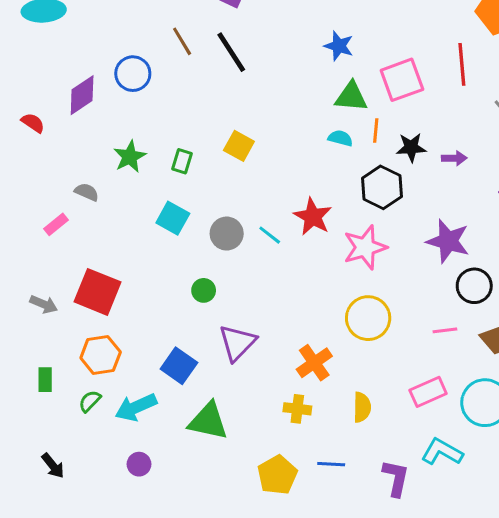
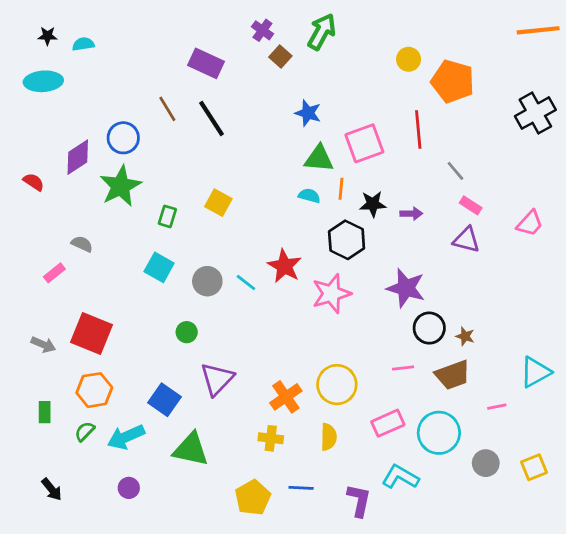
green star: (130, 157) -> (120, 186), moved, size x1.4
yellow circle: (368, 318) -> (337, 385), moved

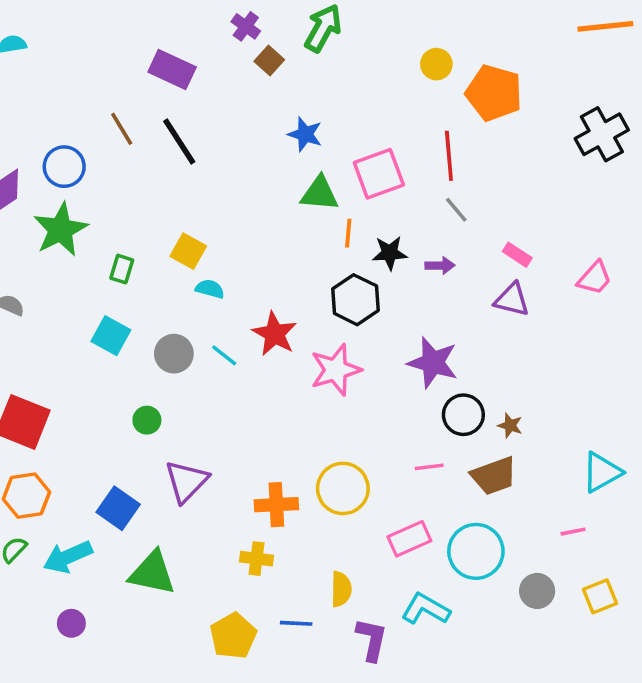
gray line: (455, 171) -> (456, 210), moved
cyan semicircle: (309, 196) -> (210, 289), moved
orange cross: (286, 397) -> (276, 505), turned 32
pink line: (497, 407) -> (573, 532), moved
yellow semicircle: (329, 437) -> (341, 589), moved

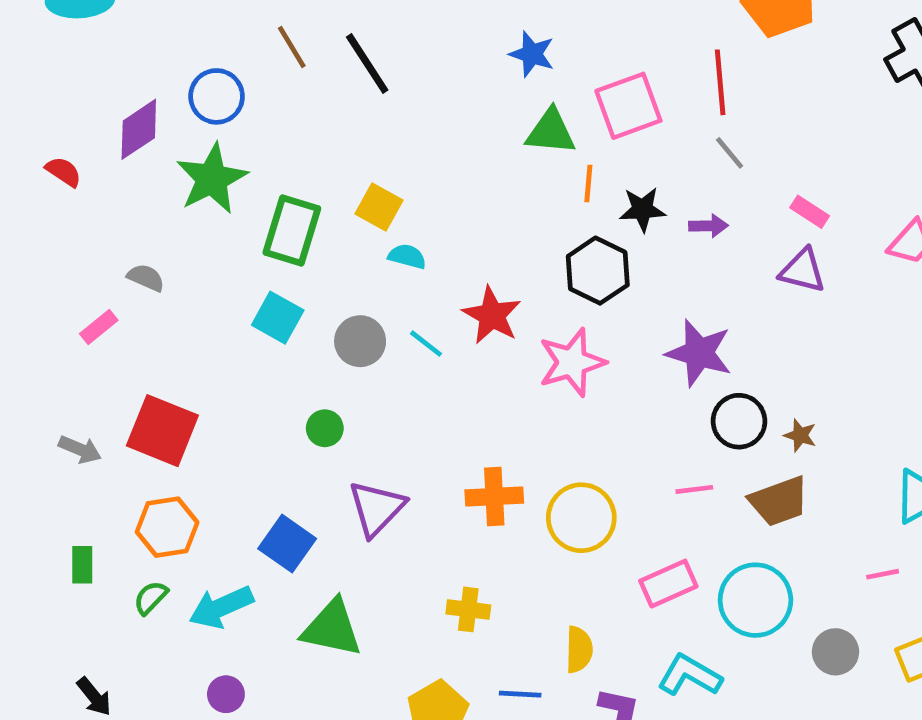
green rectangle: (122, 269) -> (292, 231), size x1.8
orange cross: (276, 505) -> (494, 497), moved

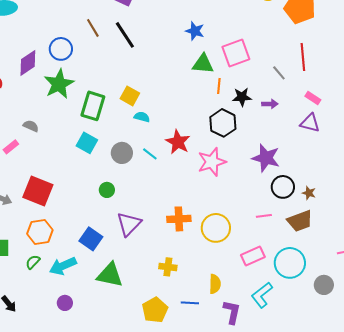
red line: (720, 82) -> (303, 57), moved
cyan L-shape: (690, 675) -> (262, 295), turned -68

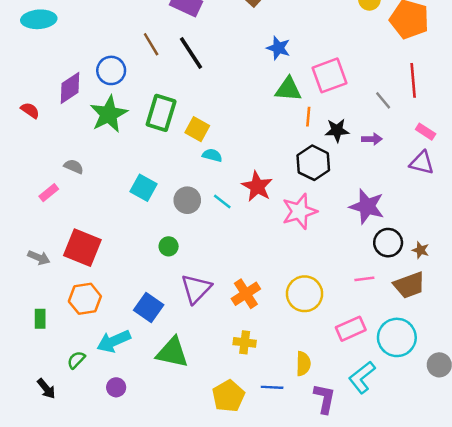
green rectangle: (93, 106) -> (161, 113), moved
orange cross: (179, 219) -> (246, 294), moved, turned -30
green semicircle: (33, 262) -> (76, 360), moved

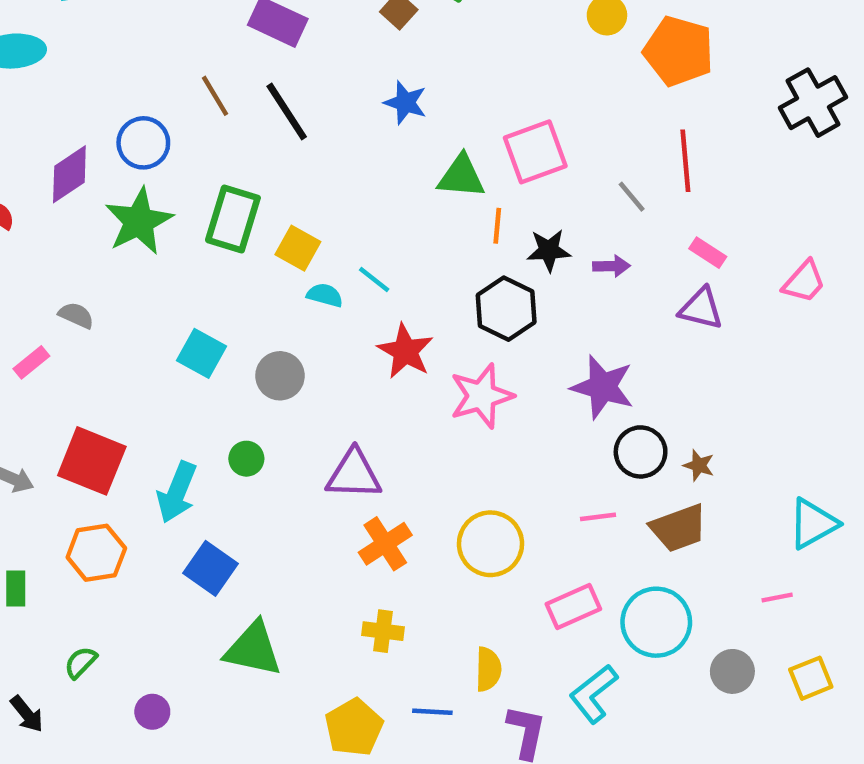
blue star: (278, 48) -> (405, 103), moved
cyan line: (222, 201) -> (374, 279), moved
purple triangle: (196, 289) -> (354, 474), moved, turned 48
cyan arrow: (114, 341) -> (177, 492), moved, turned -44

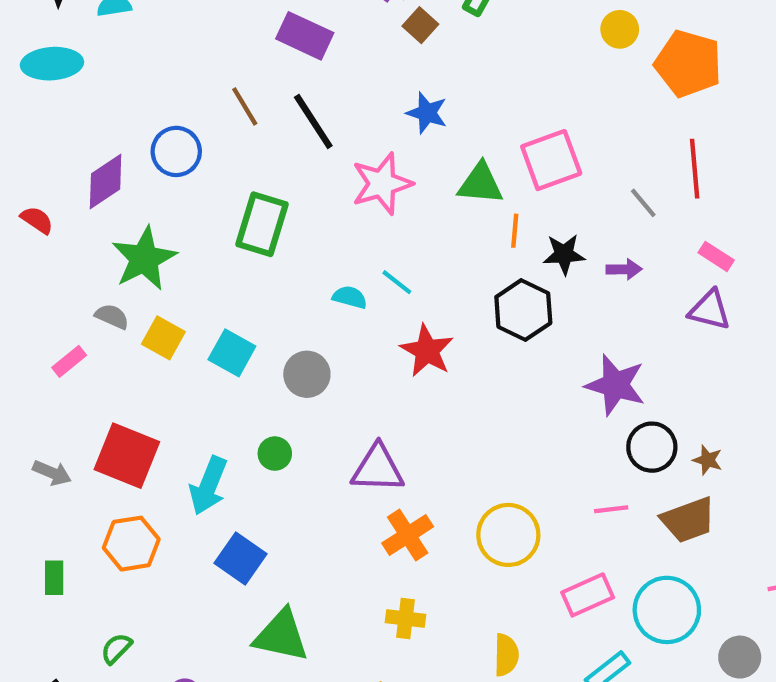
green star: (139, 221) -> (144, 259), moved
yellow square: (298, 248) -> (163, 338), moved
pink star: (482, 396) -> (382, 184), moved

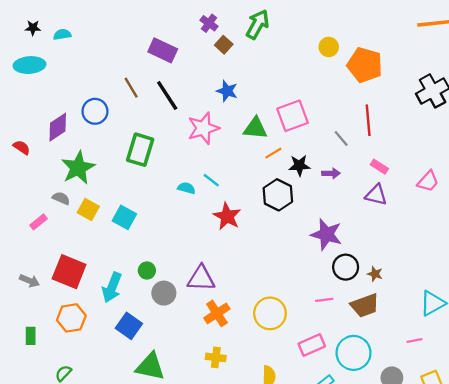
orange line: (515, 231) -> (273, 153), turned 54
gray circle: (307, 374) -> (164, 293), moved

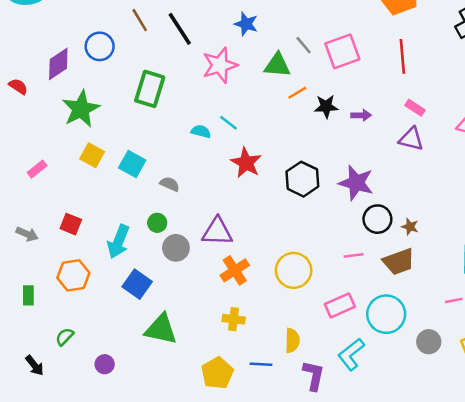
pink square: (293, 116) -> (342, 51), moved
gray line: (341, 138) -> (304, 45), moved
black hexagon: (278, 195) -> (302, 179), moved
gray semicircle: (61, 198) -> (170, 184), moved
red square: (69, 272) -> (71, 224), size x0.6

